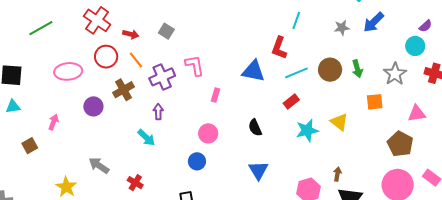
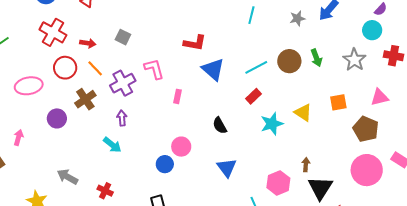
red L-shape: (279, 48) -> (195, 43), moved, turned -95
blue triangle: (253, 71) -> (213, 69), turned 35
orange square: (375, 102) -> (338, 102), moved
pink circle: (208, 133) -> (181, 147), moved

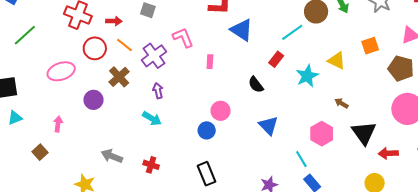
cyan line: (256, 67) -> (292, 32), moved
red rectangle: (253, 96) -> (276, 59), moved
brown arrow: (306, 165) -> (341, 103), moved, turned -56

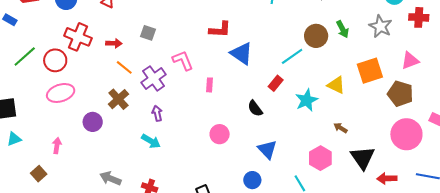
orange square: (370, 46) -> (370, 71), size x1.5
red circle: (95, 48) -> (55, 60), moved
blue circle: (207, 130) -> (252, 180), moved

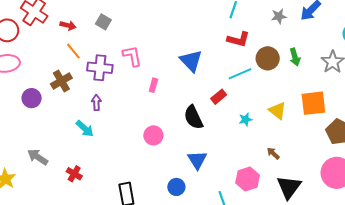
red L-shape: (220, 30) -> (238, 39), moved
purple cross: (154, 79) -> (100, 68), turned 30
cyan star: (307, 100) -> (245, 119), size x0.6
black semicircle: (255, 108) -> (193, 117), size x1.4

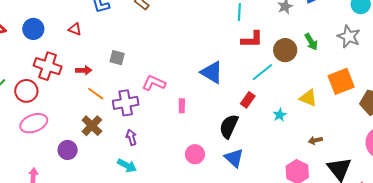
pink L-shape: (132, 56) -> (154, 83), turned -40
black semicircle: (193, 117) -> (229, 126), turned 65
brown arrow: (273, 153) -> (315, 140), turned -40
blue triangle: (197, 160) -> (234, 158), moved

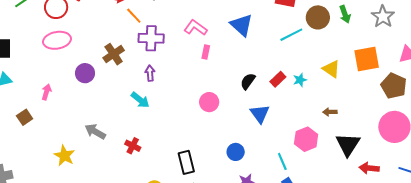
pink L-shape: (154, 83) -> (195, 28), moved
orange line: (96, 94) -> (134, 16), moved
red rectangle: (248, 100) -> (278, 79), moved
black semicircle: (229, 126) -> (248, 81), size x0.7
blue triangle: (234, 158) -> (260, 114), moved

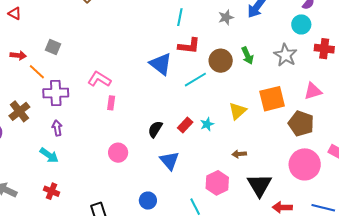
blue triangle: (242, 25) -> (161, 64), moved
yellow triangle: (331, 69) -> (238, 111), turned 48
red cross: (133, 146) -> (51, 191), moved

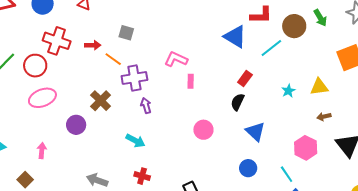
yellow triangle: (238, 111) -> (319, 87), moved, turned 42
red rectangle: (185, 125) -> (245, 79), moved
purple arrow: (57, 128) -> (146, 106), moved
blue circle: (148, 201) -> (248, 168), moved

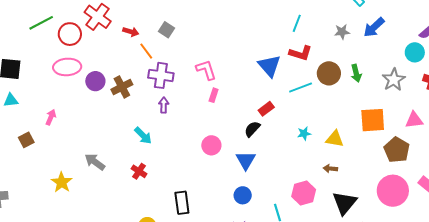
pink L-shape: (176, 59) -> (206, 70), turned 30
purple circle: (76, 125) -> (95, 81), moved
blue triangle: (255, 132) -> (246, 160), moved

